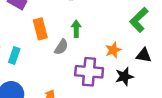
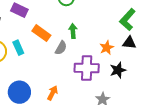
orange rectangle: (40, 29) -> (41, 33), turned -36
cyan rectangle: (14, 55) -> (18, 48), moved, turned -40
black triangle: (144, 55) -> (129, 43), moved

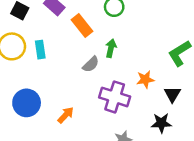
orange rectangle: (41, 33) -> (82, 25), moved
black triangle: (129, 43) -> (172, 94), moved, turned 40
black star: (118, 70) -> (161, 123), moved

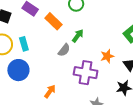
green arrow: (111, 48) -> (78, 36), turned 32
blue circle: (27, 103) -> (18, 70), moved

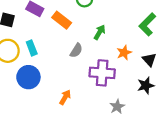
green arrow: (78, 36) -> (100, 32), moved

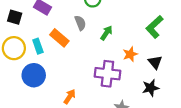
orange rectangle: (62, 20) -> (59, 38), moved
gray semicircle: (76, 50) -> (80, 23), moved, turned -56

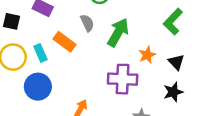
green arrow: (106, 33) -> (118, 32), size x1.6

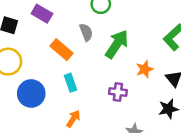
cyan rectangle: (41, 53) -> (71, 83), moved
purple cross: (123, 79) -> (118, 92), size x0.6

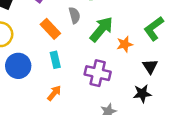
orange star: (145, 69) -> (125, 44), moved
purple cross: (118, 92) -> (98, 73), size x1.5

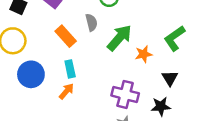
purple cross: (98, 73) -> (125, 94), moved
orange arrow: (54, 93) -> (66, 91), moved

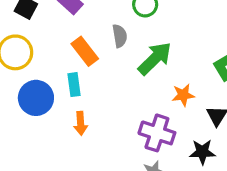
orange star: (144, 54) -> (183, 95), moved
cyan rectangle: (70, 69) -> (74, 85), moved
orange arrow: (66, 91) -> (81, 123), turned 132

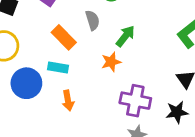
green arrow: (155, 58) -> (125, 36), size x0.7
cyan rectangle: (74, 85) -> (58, 67), turned -66
orange star: (183, 95) -> (111, 62), moved

